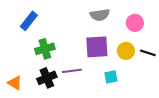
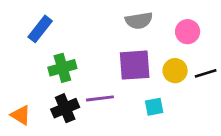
black line: (148, 53) -> (206, 73), turned -35

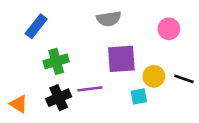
gray semicircle: (139, 21) -> (109, 19), moved
yellow circle: (175, 71) -> (154, 76), moved
black line: (206, 73) -> (184, 79), moved, turned 36

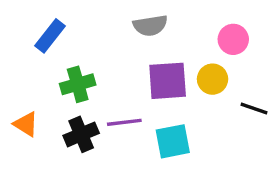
yellow circle: (154, 76) -> (213, 79), moved
cyan square: (139, 96) -> (173, 141), moved, size x1.5
orange triangle: (19, 104) -> (26, 124), moved

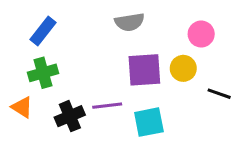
green cross: (78, 84) -> (43, 73), moved

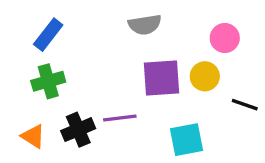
orange triangle: (22, 107) -> (33, 136), moved
cyan square: (149, 122) -> (186, 140), moved

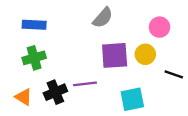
gray semicircle: (145, 25) -> (103, 18), turned -40
blue rectangle: (48, 35) -> (34, 25), turned 55

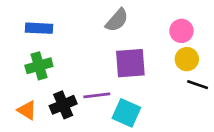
yellow circle: (145, 54) -> (187, 59), moved
cyan square: (132, 99) -> (126, 113), moved, turned 35

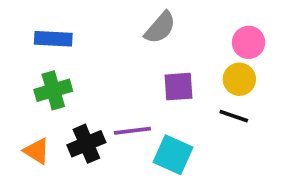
yellow circle: (187, 59) -> (239, 79), moved
purple square: (130, 63) -> (179, 87), size x0.7
black line: (198, 85) -> (234, 116), moved

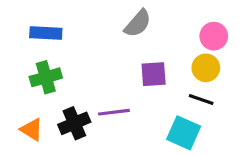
cyan square: (173, 155) -> (184, 133), moved

